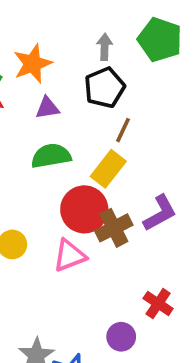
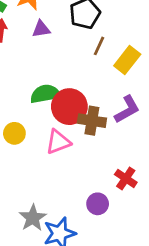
green semicircle: (51, 156) -> (45, 94), moved
yellow rectangle: (108, 169) -> (127, 60), moved
brown cross: (114, 228) -> (92, 121), turned 36

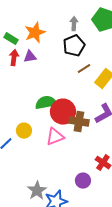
purple triangle: (41, 29) -> (30, 57), moved
brown line: (99, 46) -> (84, 69), turned 32

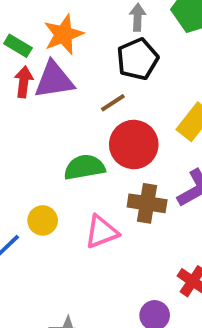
purple triangle: (30, 57) -> (54, 80), size x1.6
brown line: (84, 69) -> (113, 103), moved
red circle: (63, 112) -> (134, 145), moved

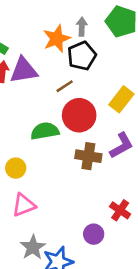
orange star: (64, 34) -> (57, 39), moved
pink triangle: (101, 232) -> (24, 205), moved

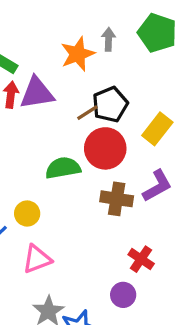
black pentagon: (82, 56) -> (110, 104), moved
red cross: (120, 210) -> (141, 259), moved

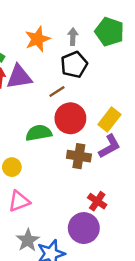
orange star: (78, 54) -> (37, 39), moved
black pentagon: (110, 104) -> (74, 65), moved
yellow rectangle: (157, 129) -> (109, 120), moved
purple circle: (123, 295) -> (84, 228), size x1.6

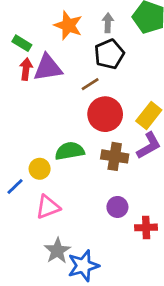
orange star: (37, 39) -> (68, 25), turned -30
green semicircle: (39, 133) -> (70, 151), moved
red cross: (97, 201) -> (146, 227), moved, turned -36
purple circle: (84, 228) -> (117, 207), moved, size x0.6

